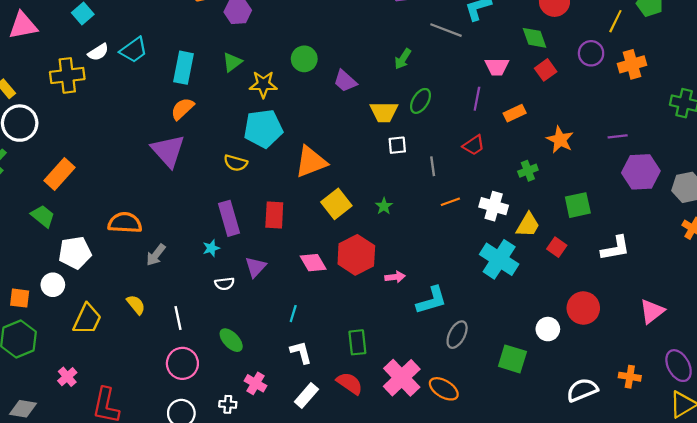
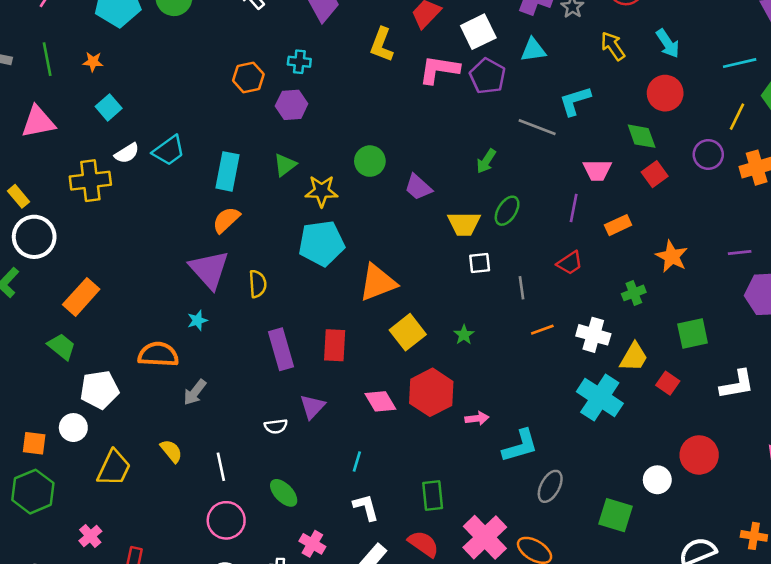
yellow semicircle: (236, 163) -> (258, 284), moved, turned -110
cyan star: (211, 248) -> (197, 320), moved

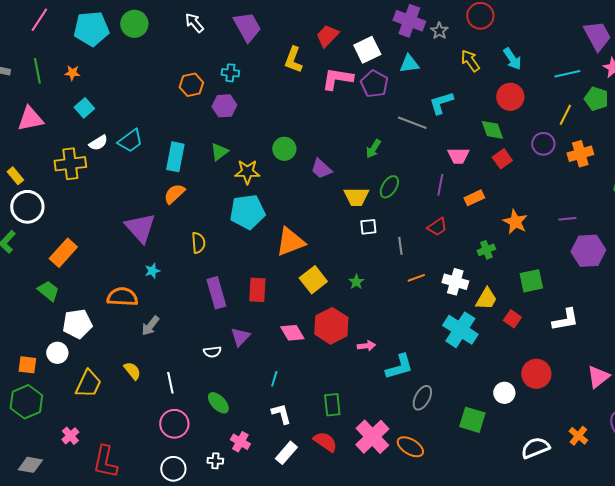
purple triangle: (209, 269) -> (140, 228), moved
orange cross: (754, 536) -> (578, 436), turned 30

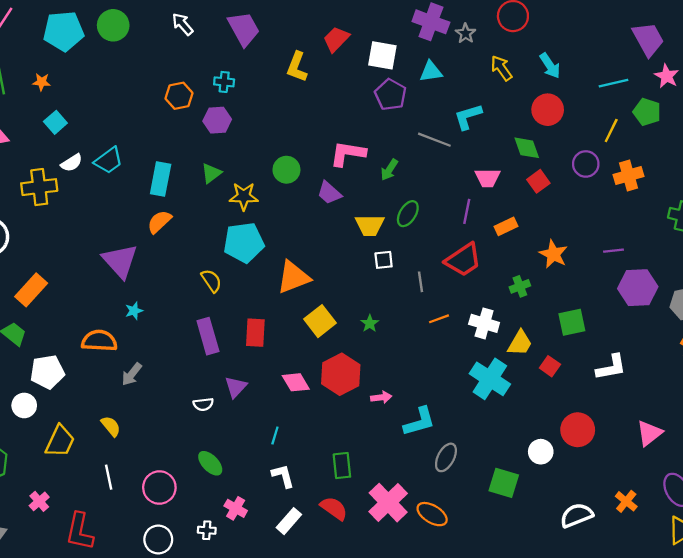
white square: (367, 50) -> (382, 55), turned 36
pink L-shape: (337, 79) -> (348, 154), moved
red trapezoid: (437, 227) -> (463, 260), size x1.6
yellow semicircle: (198, 243) -> (211, 281), moved, turned -30
white line: (170, 383) -> (109, 477), moved

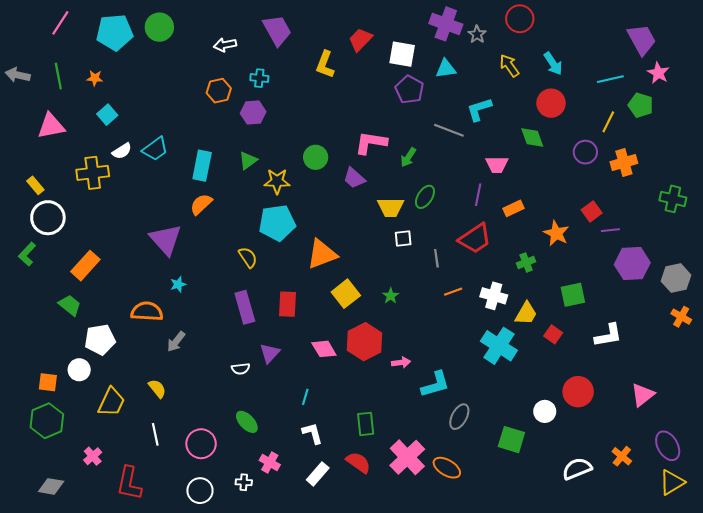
white arrow: (182, 24) -> (225, 45), moved, turned -60
red square: (538, 181) -> (592, 211), moved

